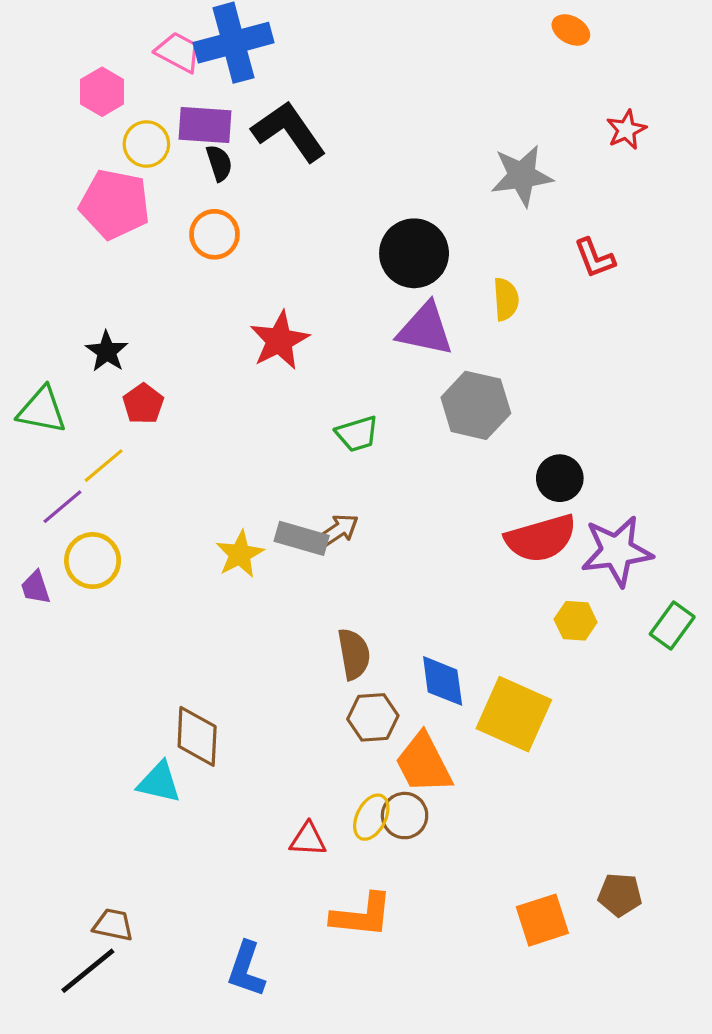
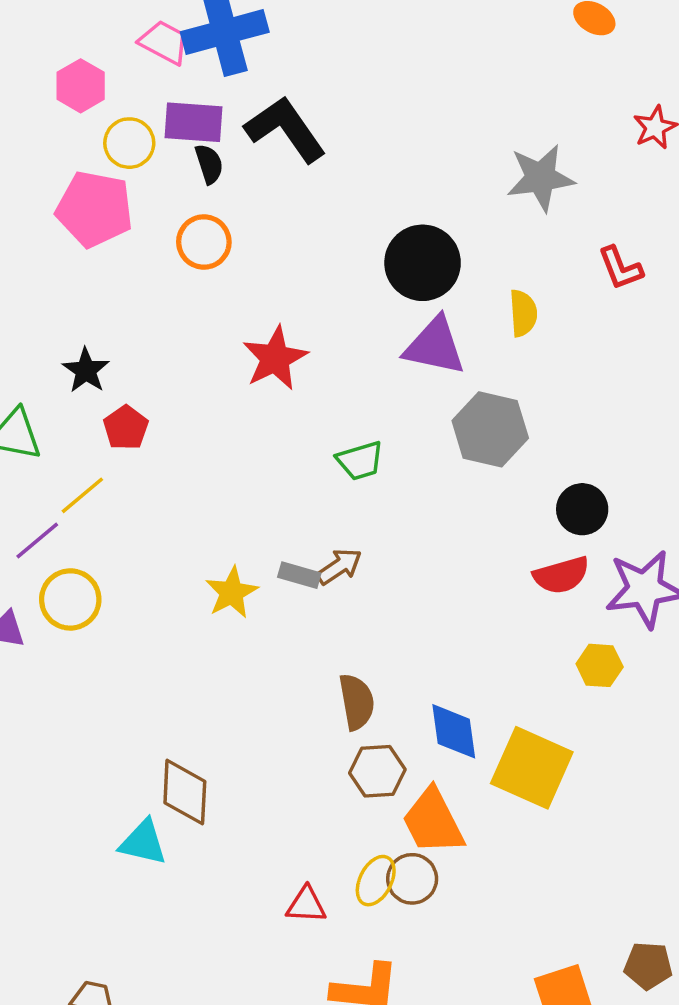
gray rectangle: (302, 538) -> (299, 575), size x0.7
red semicircle: (541, 538) -> (561, 575), size x0.7

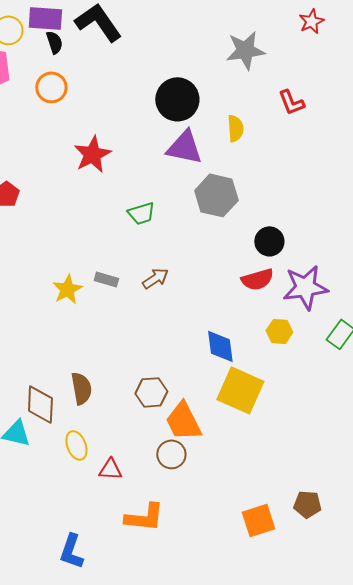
brown arrow: (339, 566) -> (155, 278), moved
brown semicircle: (357, 702) -> (81, 388), moved
blue diamond: (454, 731) -> (220, 346), moved
yellow ellipse: (376, 881) -> (76, 445), moved, turned -48

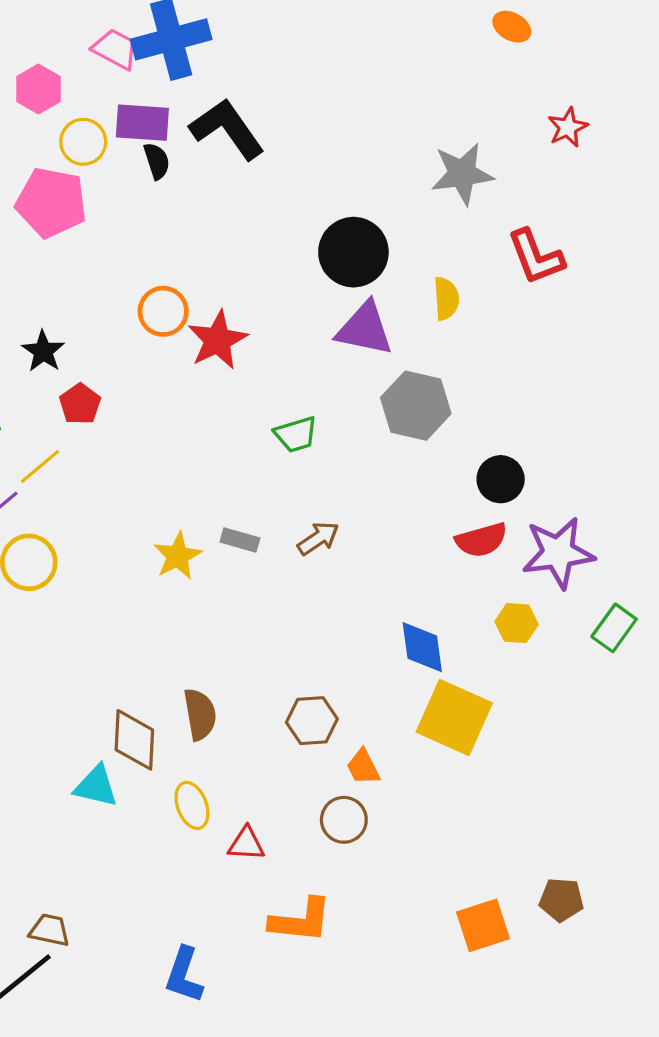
orange circle: (51, 87) -> (163, 311), moved
red L-shape: (291, 102) -> (536, 257), size x1.4
orange trapezoid: (183, 421) -> (363, 767), size x0.6

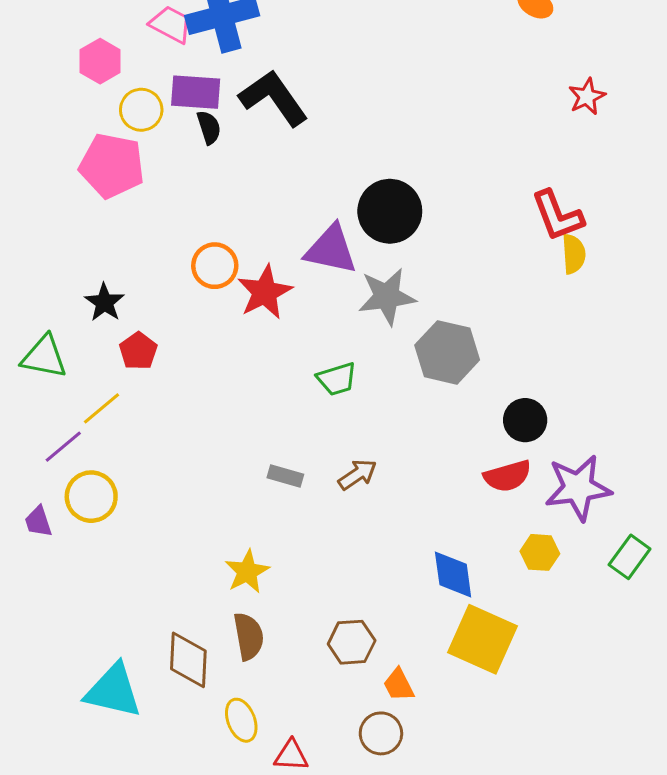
gray star: (462, 174) -> (387, 297), moved
yellow semicircle: (446, 298) -> (574, 254), moved
purple triangle: (365, 329) -> (331, 249), moved
yellow star: (178, 556) -> (247, 572), moved
cyan triangle: (96, 786) -> (113, 691), moved, size x1.4

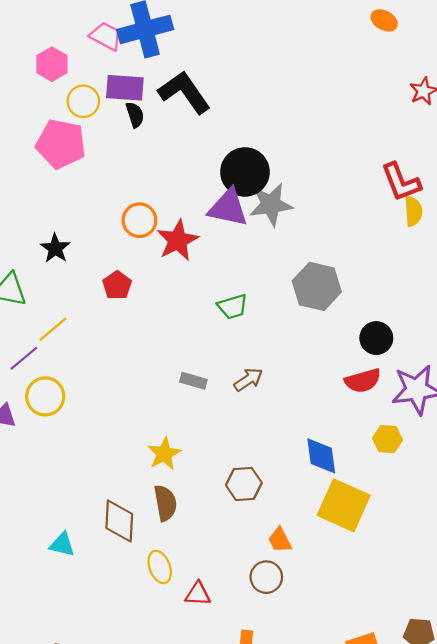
black circle: (390, 211) -> (245, 172), moved
gray star: (387, 297) -> (271, 204), moved
red pentagon: (138, 351) -> (117, 285), moved
brown hexagon: (352, 642) -> (244, 484), moved
cyan triangle: (113, 691) -> (62, 545), size x0.6

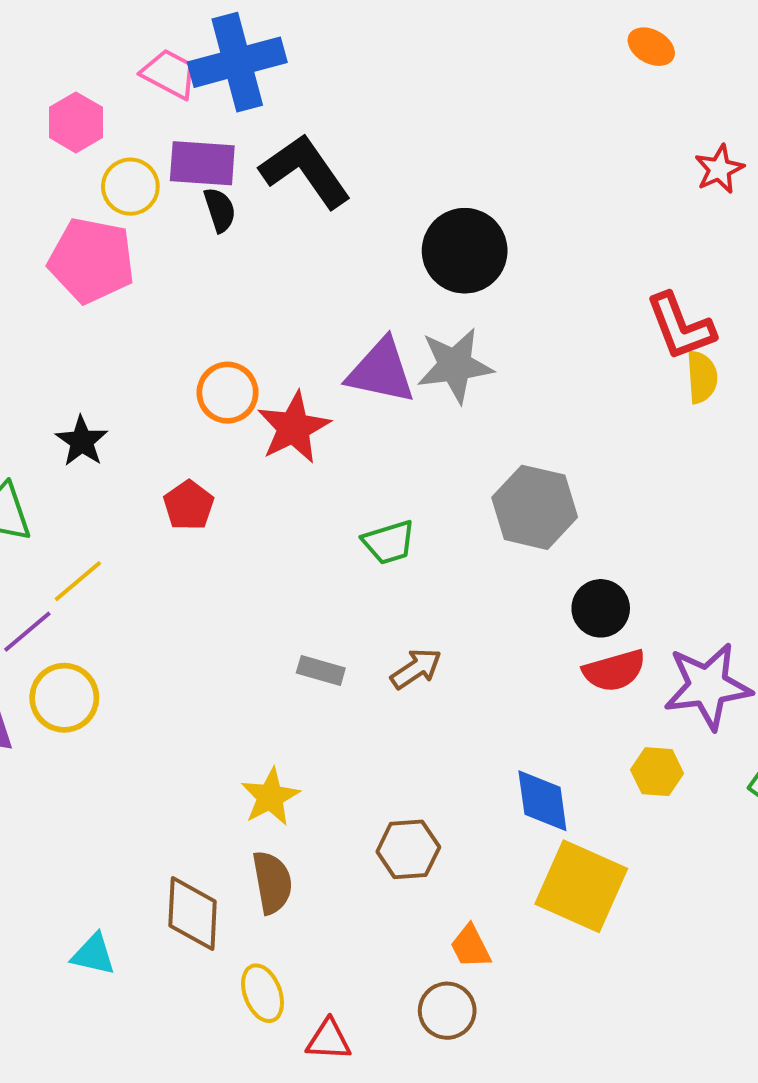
black circle: (245, 172) -> (465, 251), moved
black circle: (376, 338) -> (601, 608), moved

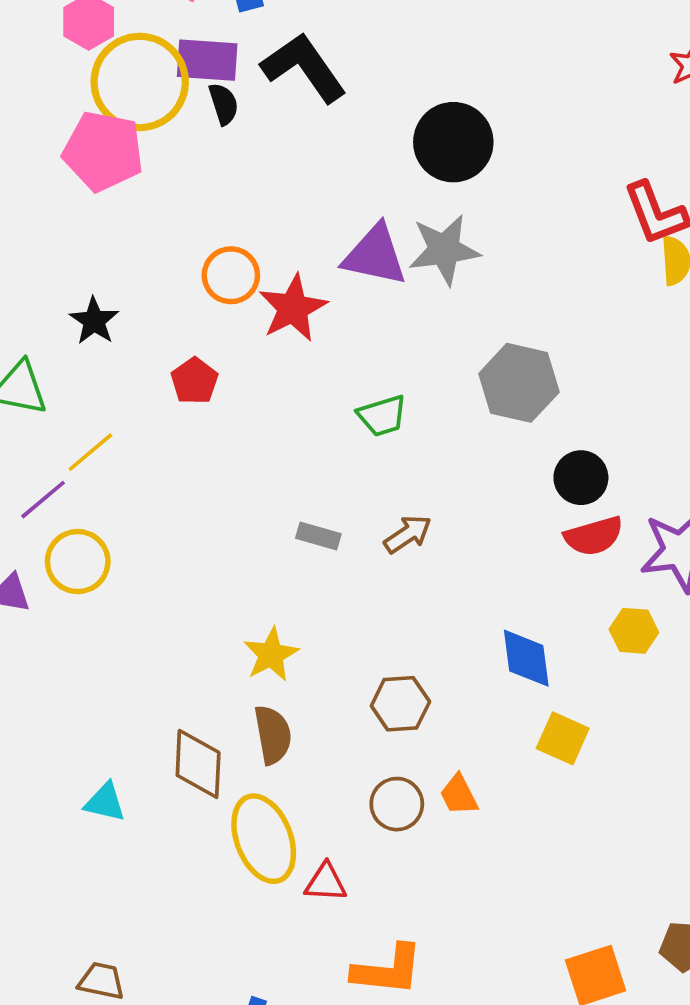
yellow circle: (130, 187) -> (140, 82), size x1.8
yellow square: (581, 886) -> (563, 738), size x0.6
yellow ellipse: (263, 993) -> (264, 839), size x1.6
brown circle: (447, 1011) -> (397, 804), moved

